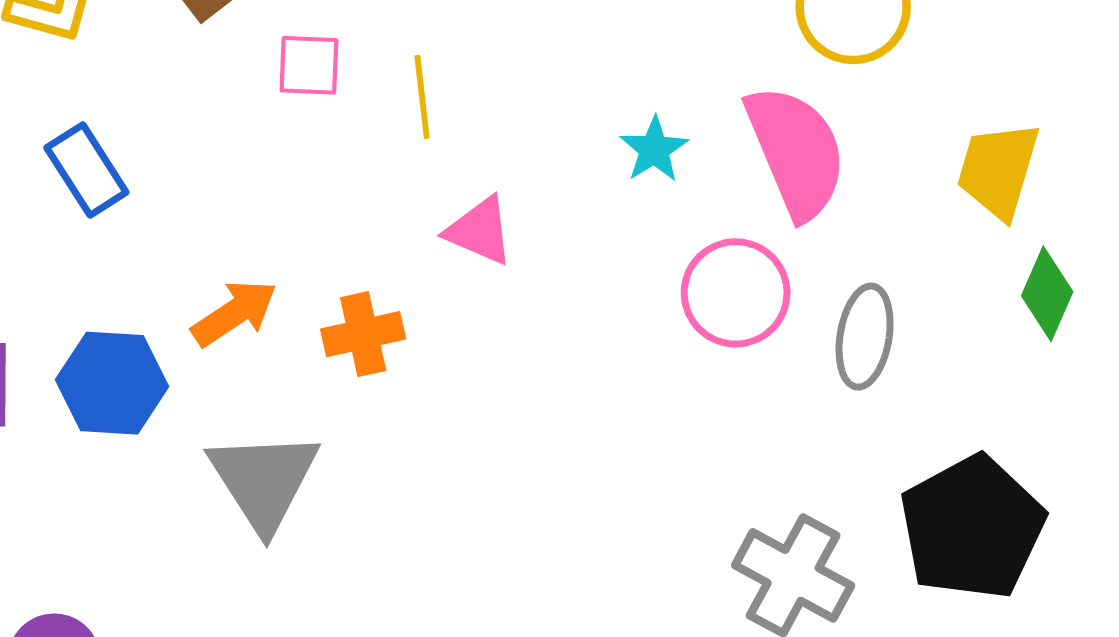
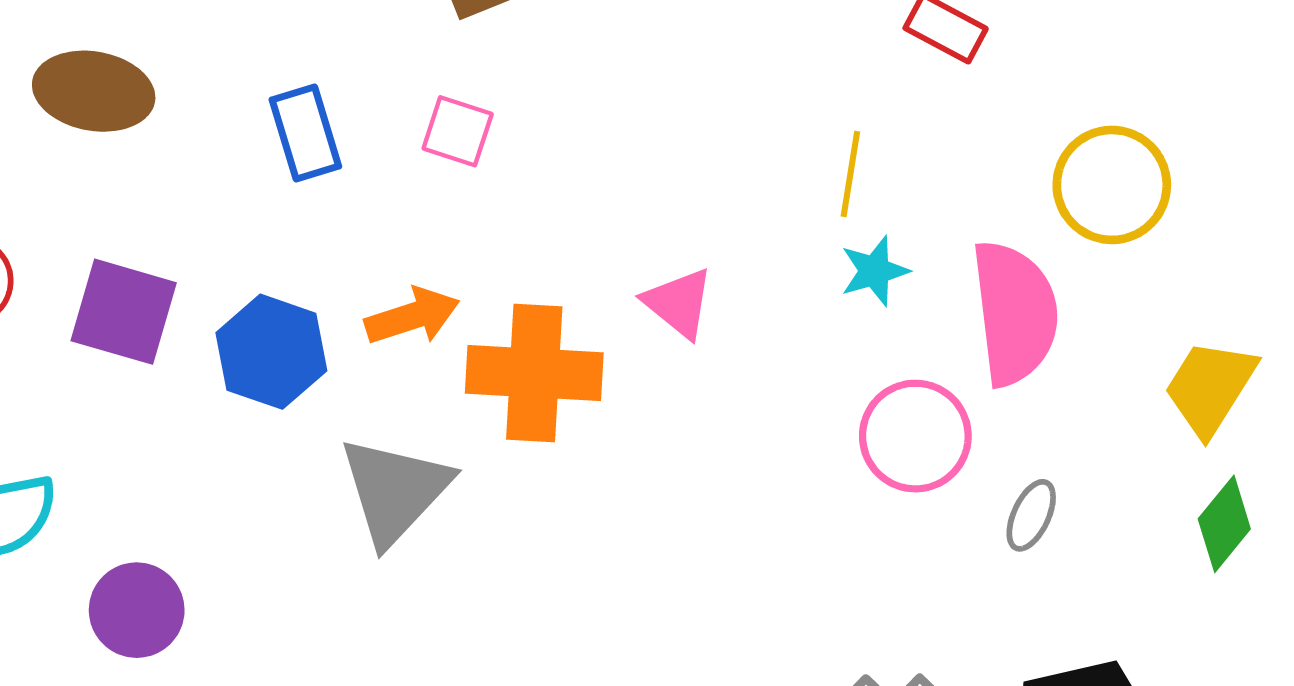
pink square: (309, 65) -> (458, 131), moved
yellow line: (422, 97) -> (850, 174), moved
orange cross: (363, 334) -> (534, 373), size x1.6
gray ellipse: (865, 337) -> (1031, 515), size x0.7

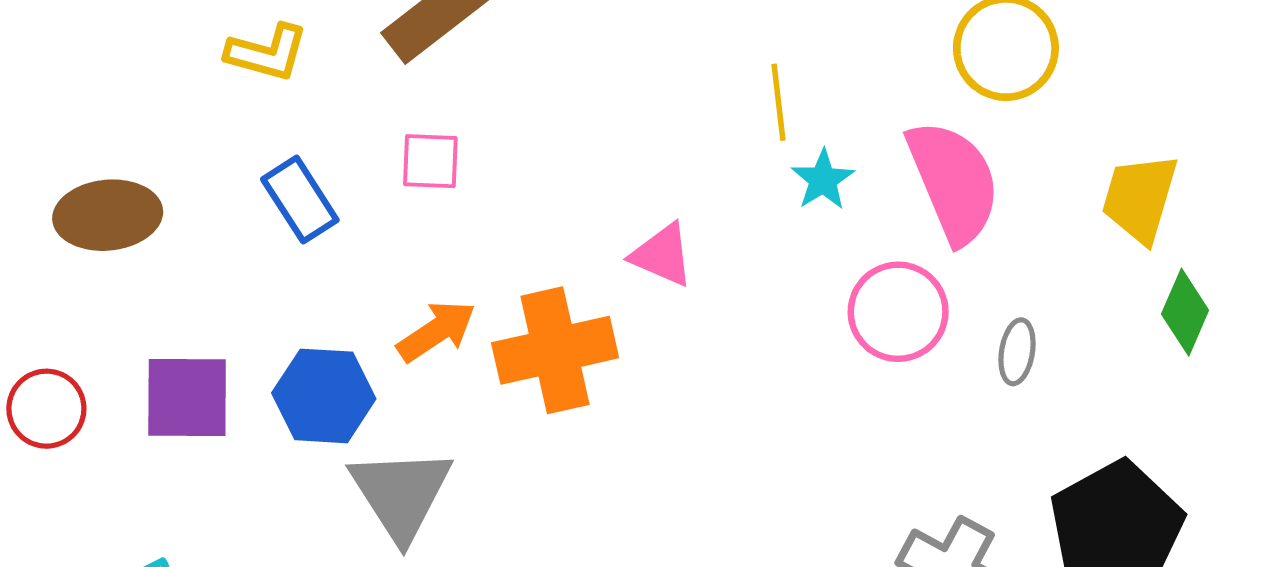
gray triangle: (395, 491) -> (401, 494), moved

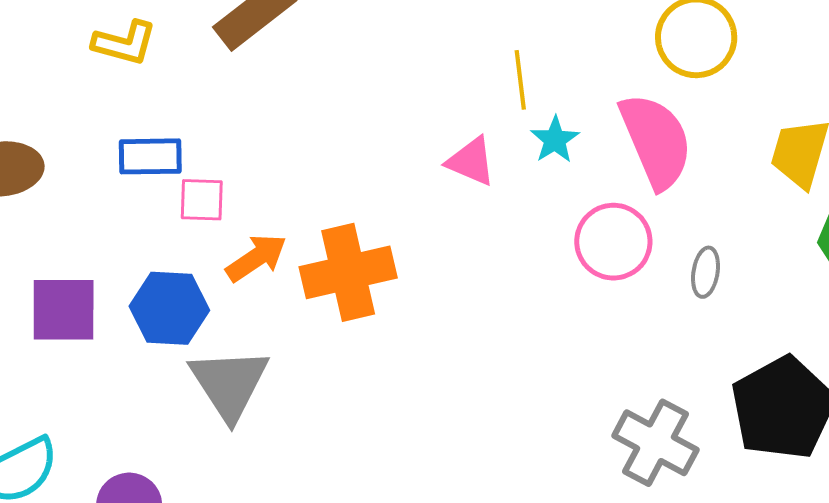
pink square: (430, 161) -> (202, 200), moved
blue rectangle: (300, 200) -> (150, 156), turned -58
pink triangle: (662, 255) -> (471, 161), moved

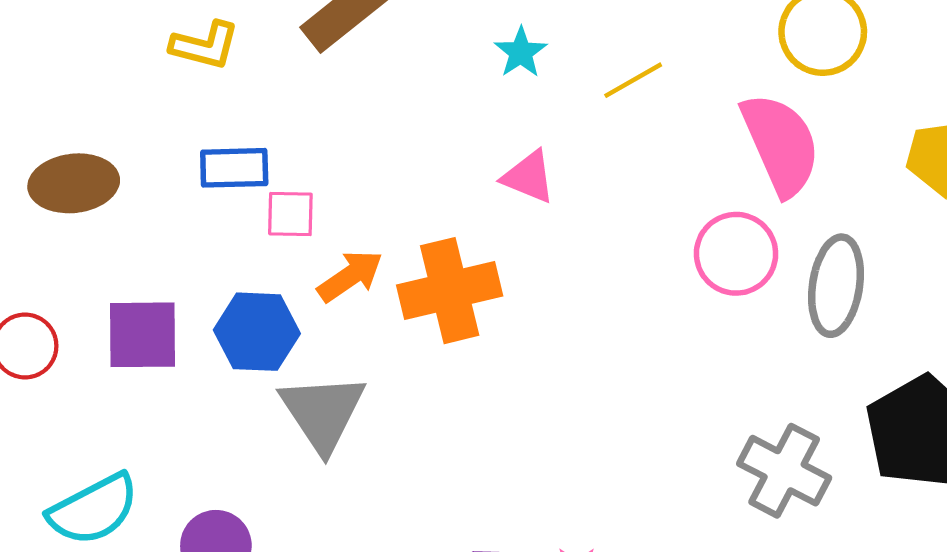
yellow line: (520, 80) -> (633, 80), turned 68
cyan star: (555, 140) -> (521, 52), moved
pink triangle: (471, 161) -> (529, 177), moved
gray ellipse: (706, 272) -> (836, 286), size x1.8

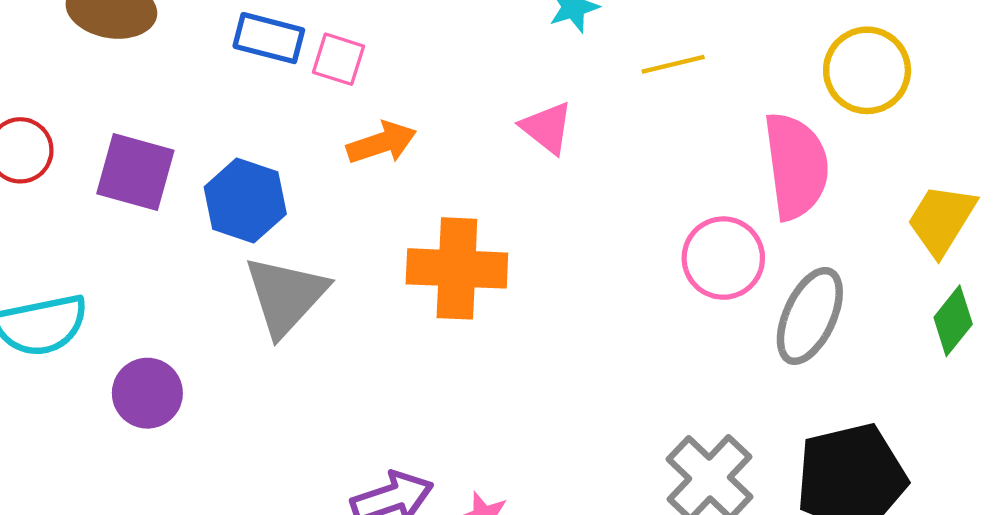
pink square: (290, 214) -> (338, 59), moved
orange arrow: (350, 276) -> (382, 143), moved
orange cross: (450, 291) -> (457, 268), moved

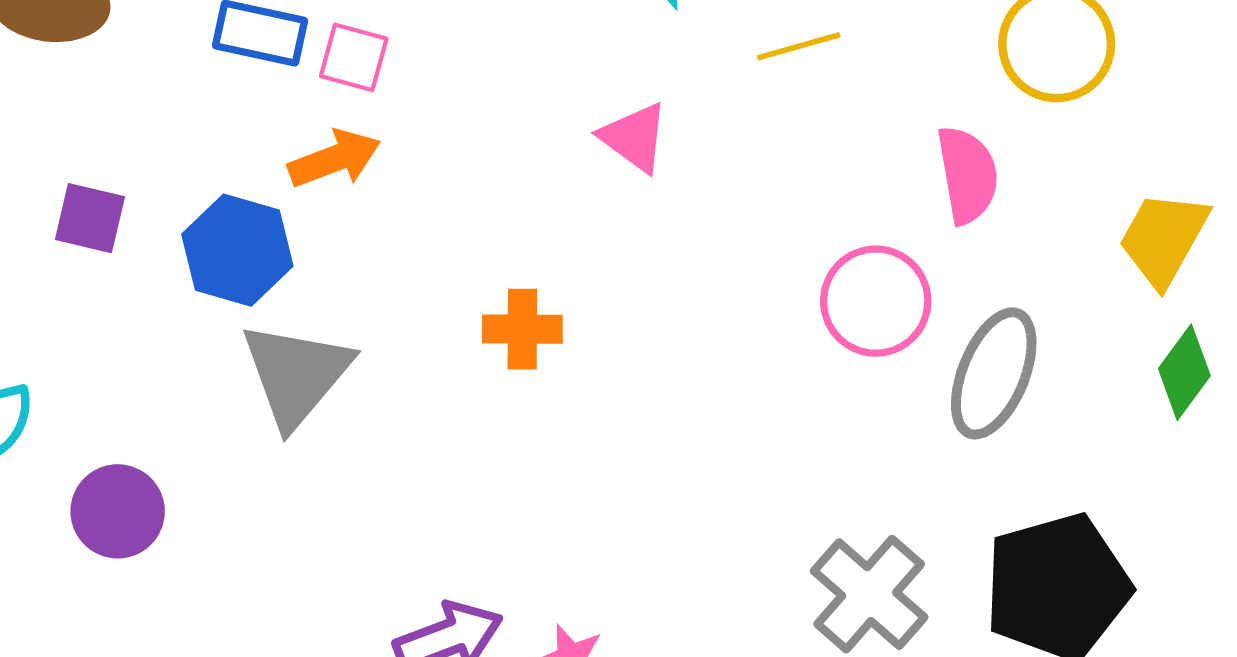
orange arrow: (382, 143) -> (334, 159), moved
pink semicircle: (796, 166) -> (967, 175), size x0.7
purple square: (135, 172) -> (90, 218), size x0.7
orange cross: (457, 268) -> (522, 329), size x0.6

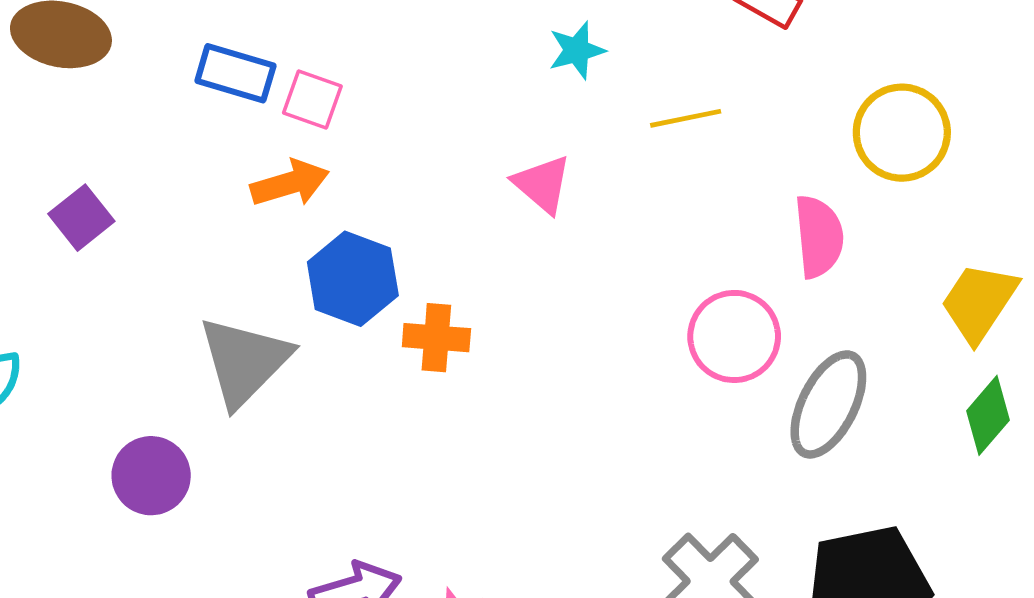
purple square: (90, 218) -> (81, 218), turned 34
blue hexagon: (237, 250) -> (353, 279), moved
purple circle: (118, 511) -> (151, 476), moved

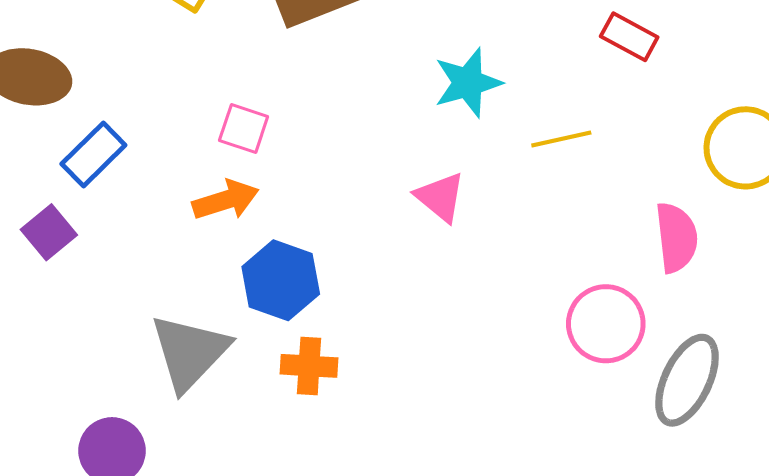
cyan star: (577, 50) -> (468, 83), size x1.4
blue rectangle: (235, 73) -> (93, 154), moved, turned -60
orange cross: (436, 338) -> (309, 366), moved

